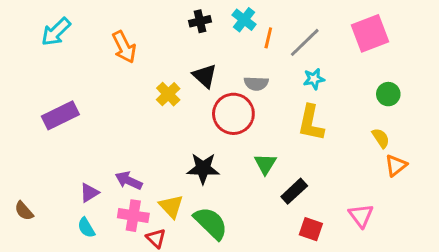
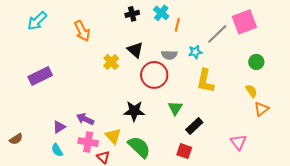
gray line: (305, 42) -> (217, 34), moved
cyan star: (314, 79) -> (195, 52), moved
brown semicircle: (24, 211) -> (16, 139), turned -80
red square: (311, 229) -> (184, 151), moved

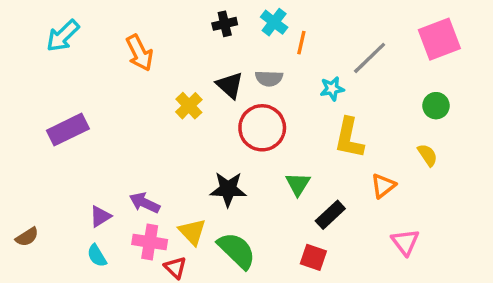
pink square: (244, 22) -> (439, 39), moved
gray semicircle: (169, 55) -> (269, 78), moved
orange triangle: (261, 109) -> (383, 186), moved

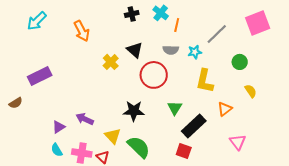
gray semicircle: (269, 78) -> (171, 50), moved
green circle: (436, 106) -> (240, 62), moved
black rectangle: (330, 215) -> (194, 126), size x1.4
brown semicircle: (27, 237) -> (16, 103), moved
pink cross: (150, 242) -> (82, 153), moved

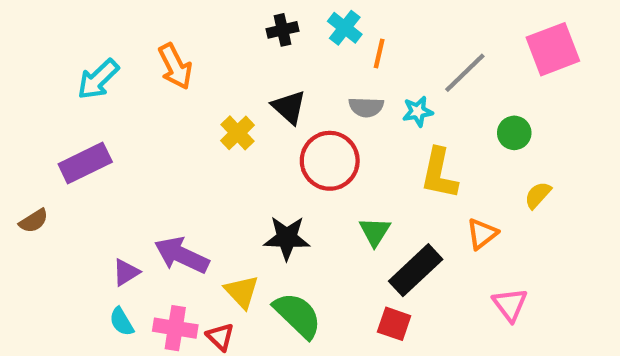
cyan arrow: (37, 21) -> (98, 79), moved
yellow semicircle: (251, 91) -> (538, 195), turned -104
purple arrow: (85, 119) -> (182, 255), size x1.4

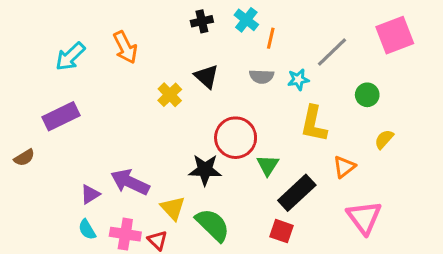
red circle: (330, 161) -> (236, 138), moved
pink triangle: (510, 305) -> (364, 217), size x1.4

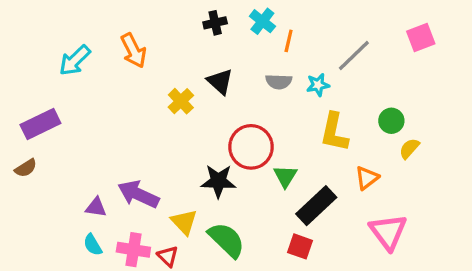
pink square: (395, 35) -> (421, 38), size x0.7
green circle: (367, 95) -> (391, 121), moved
purple rectangle: (61, 116) -> (40, 124), moved
purple triangle: (90, 194) -> (96, 207), turned 40

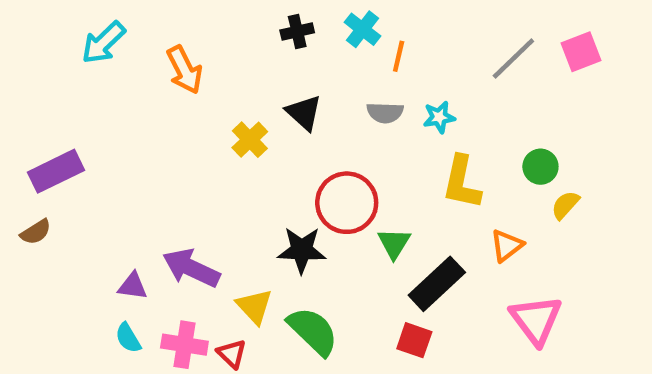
gray line: (354, 55) -> (513, 58), moved
cyan arrow: (75, 60) -> (103, 43), moved

